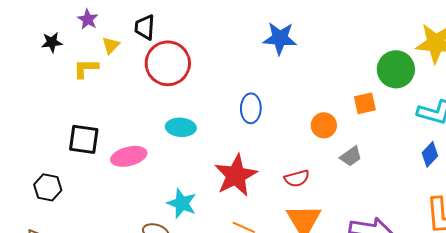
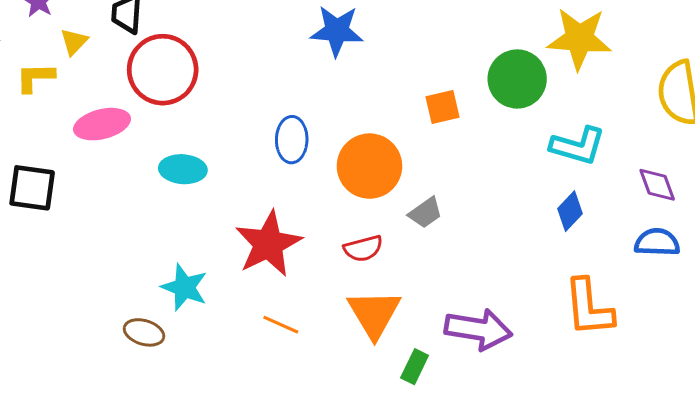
orange square: (365, 103) -> (443, 107), moved
orange circle: (324, 125) -> (369, 166), moved, size x1.6
pink ellipse: (129, 156) -> (102, 124), moved
gray trapezoid: (351, 156) -> (425, 213), moved

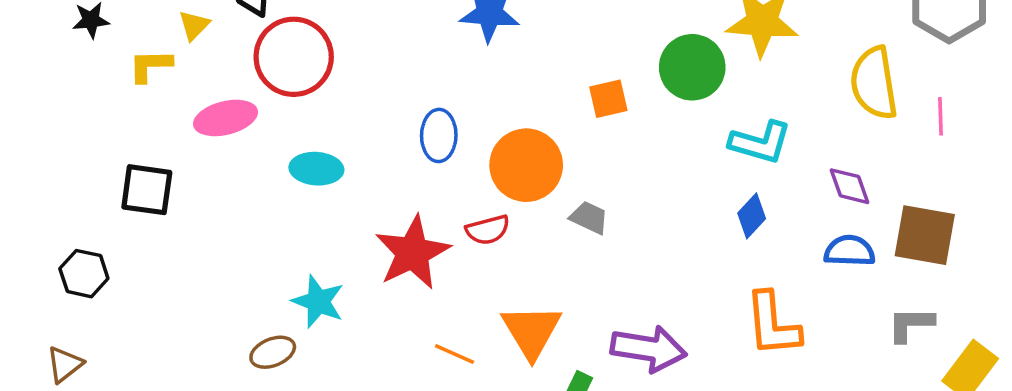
gray trapezoid: (425, 213) -> (589, 218), turned -120
red semicircle: (363, 248) -> (488, 230), moved
orange line: (281, 325) -> (454, 354), moved
brown ellipse: (144, 332) -> (273, 352), turned -39

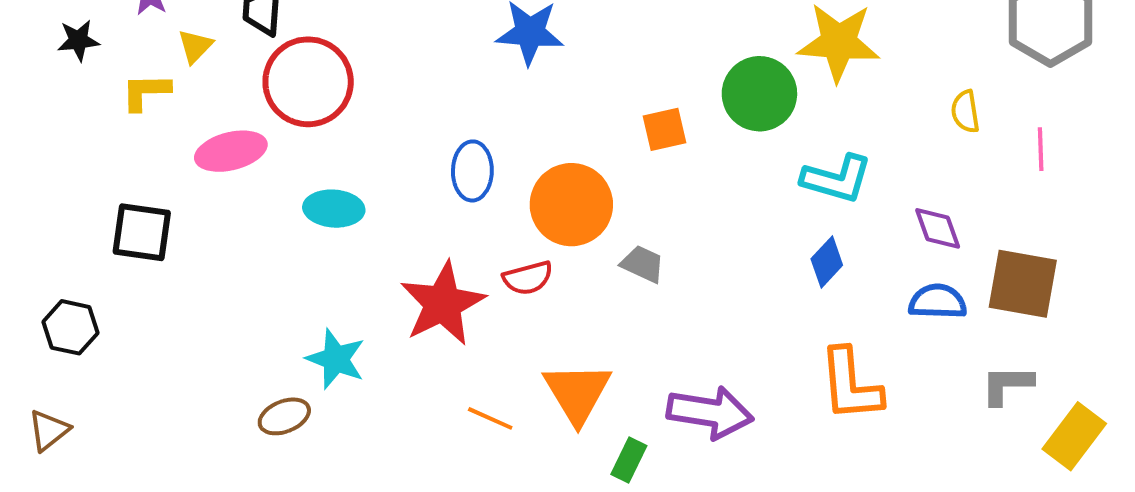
yellow semicircle: (874, 83) -> (965, 112), size x0.5

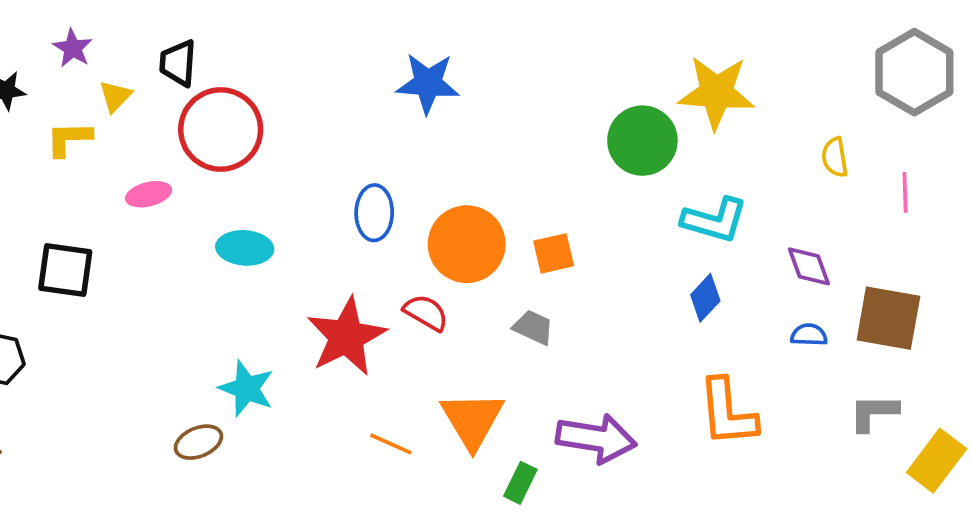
orange square: (664, 129) -> (554, 253), moved
pink ellipse: (231, 151) -> (149, 194), size x0.7
gray trapezoid: (643, 264) -> (533, 327), moved
red semicircle: (528, 278) -> (426, 313), turned -135
blue semicircle: (938, 302) -> (809, 335), size x0.7

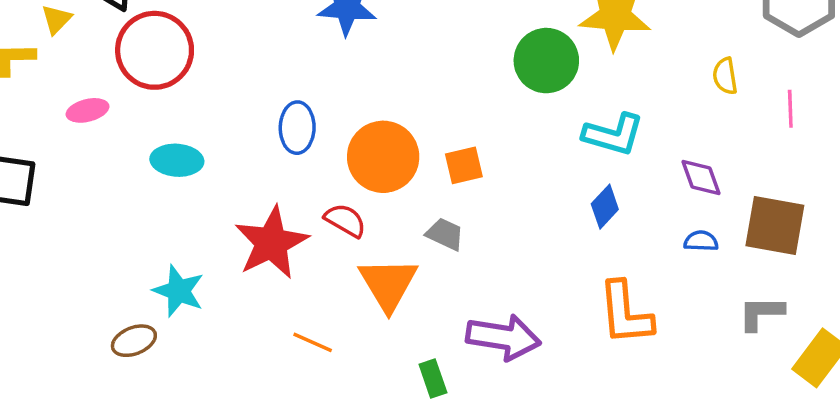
orange triangle: (472, 420) -> (388, 284), moved
green rectangle: (520, 483) -> (433, 378), turned -45

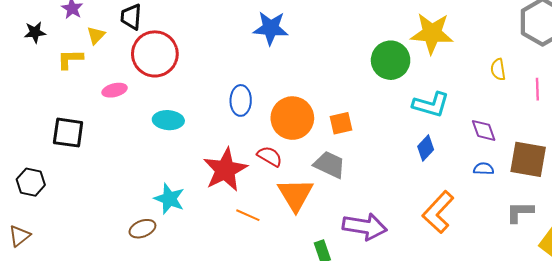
gray trapezoid: (445, 234) -> (330, 165), size x1.4
orange L-shape: (625, 313) -> (438, 212), turned 48
orange line: (313, 342) -> (248, 215), moved

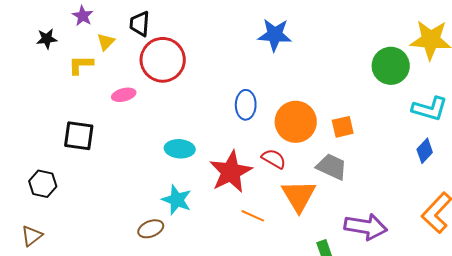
cyan ellipse: (168, 120) -> (180, 149), moved

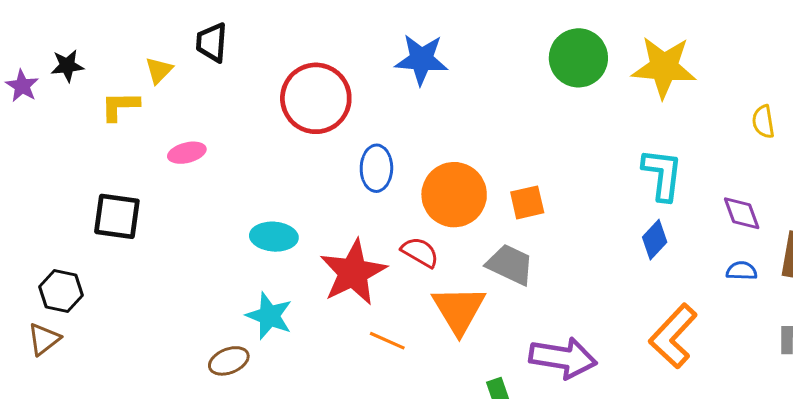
purple star: (83, 16) -> (22, 86), moved
red circle: (163, 60) -> (316, 98), moved
green circle: (391, 66) -> (578, 58), moved
cyan L-shape: (430, 109) -> (662, 174), turned -99
brown triangle: (32, 236) -> (44, 339), moved

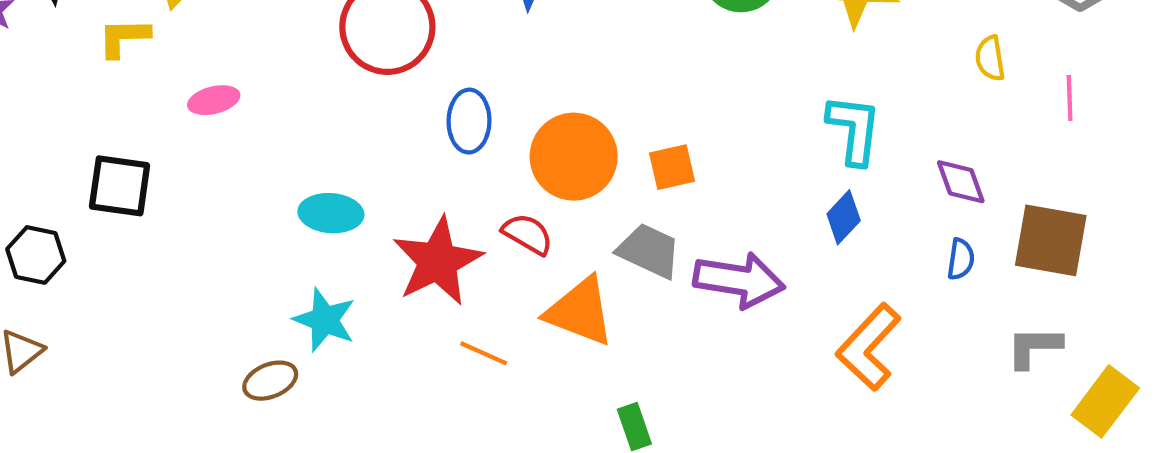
blue semicircle: (742, 271) -> (961, 259), turned 96
black hexagon: (61, 291) -> (36, 255), moved
orange triangle: (459, 310) -> (580, 311), turned -38
purple arrow: (563, 358) -> (739, 280), moved

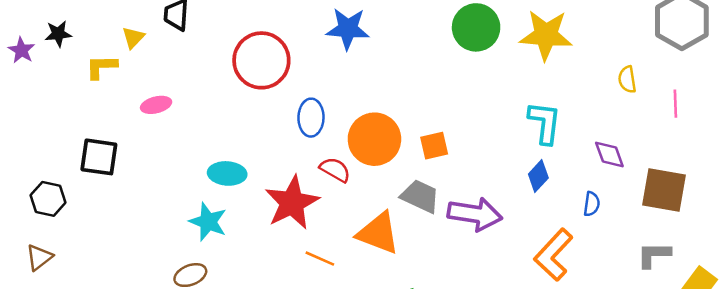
red semicircle: (528, 234) -> (335, 170), moved
blue semicircle: (961, 259) -> (592, 204), moved
cyan star: (325, 320) -> (208, 222), moved

